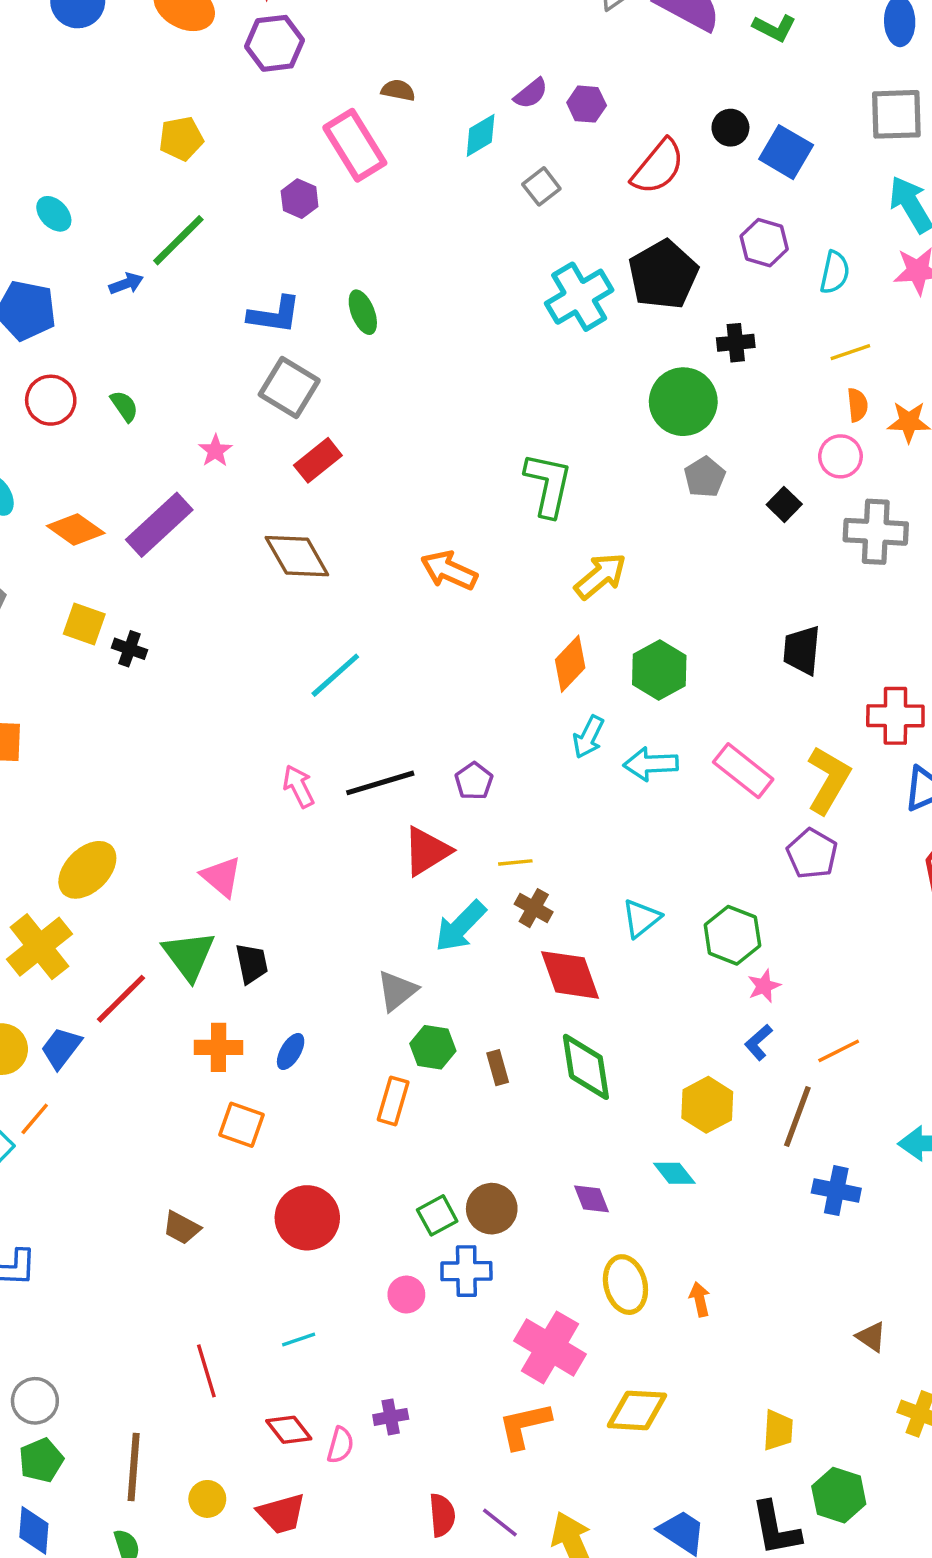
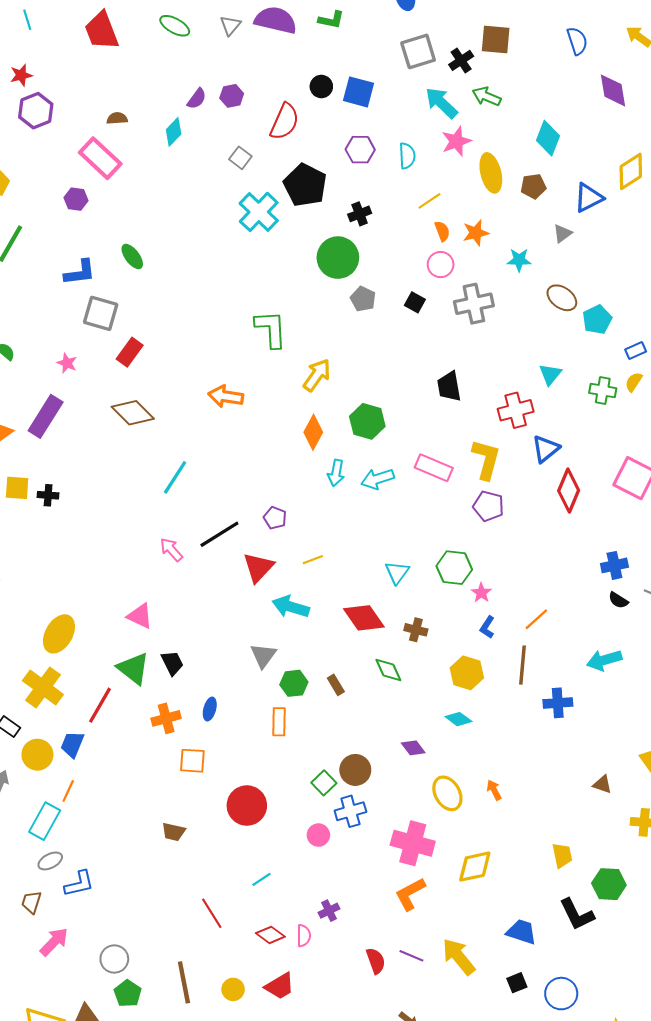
gray square: (541, 186) -> (240, 158), moved
brown cross: (534, 908) -> (416, 630), moved
cyan arrow: (460, 926) -> (291, 607), turned 78
green diamond: (586, 1067) -> (388, 670), size x0.7

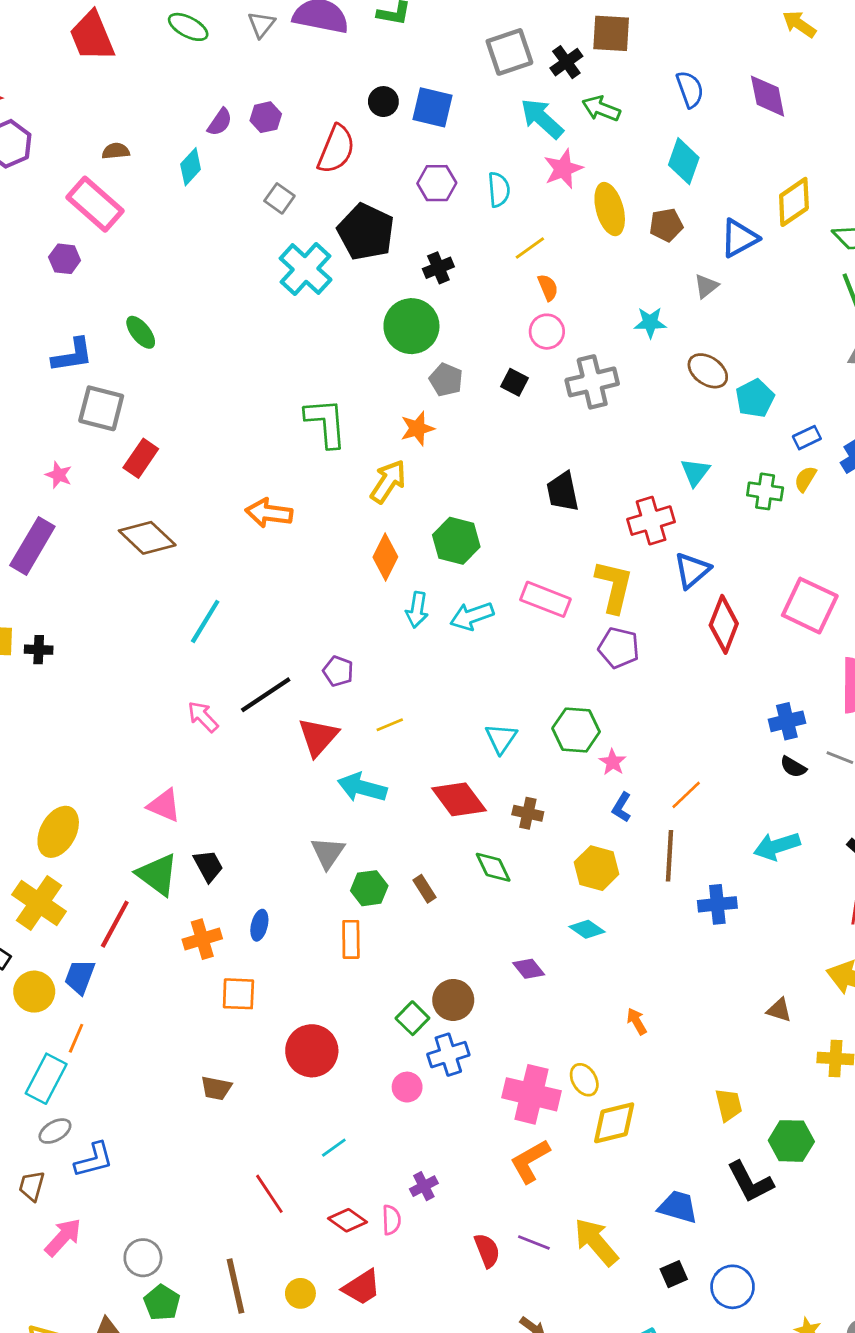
blue semicircle: (577, 41) -> (690, 89), moved
orange star: (476, 233) -> (417, 428), moved
yellow ellipse: (447, 793) -> (584, 1080), moved, size x0.7

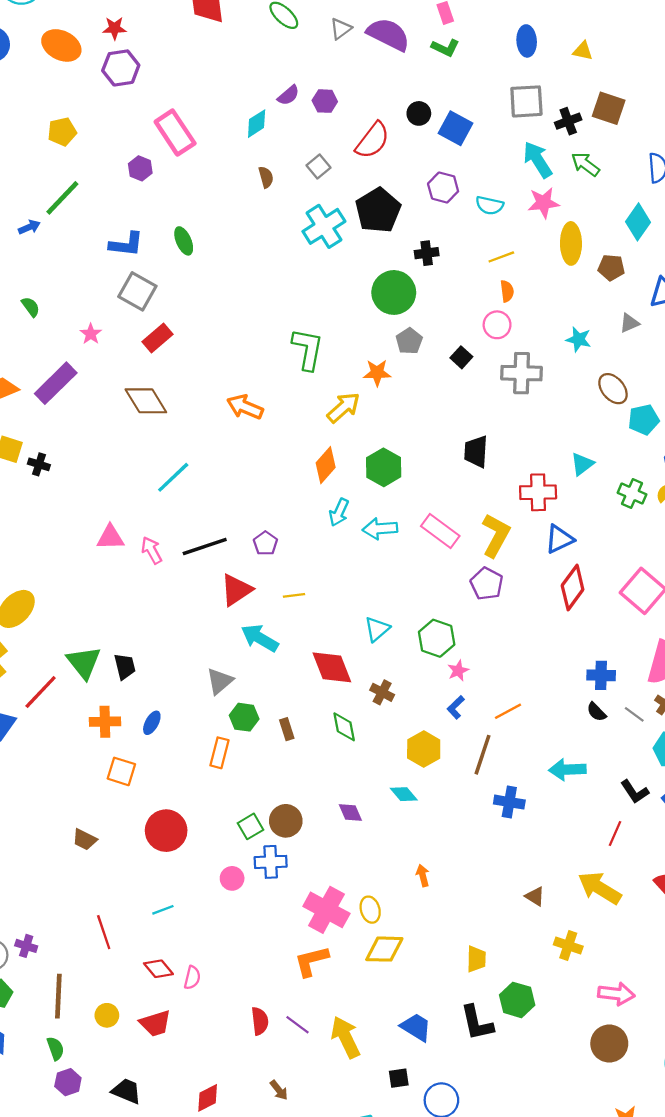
brown semicircle: (116, 151) -> (266, 177), moved, turned 65
cyan semicircle: (499, 190) -> (490, 205), turned 92
pink triangle: (164, 805) -> (110, 537), moved, turned -40
purple cross: (424, 1186) -> (26, 946), moved, turned 30

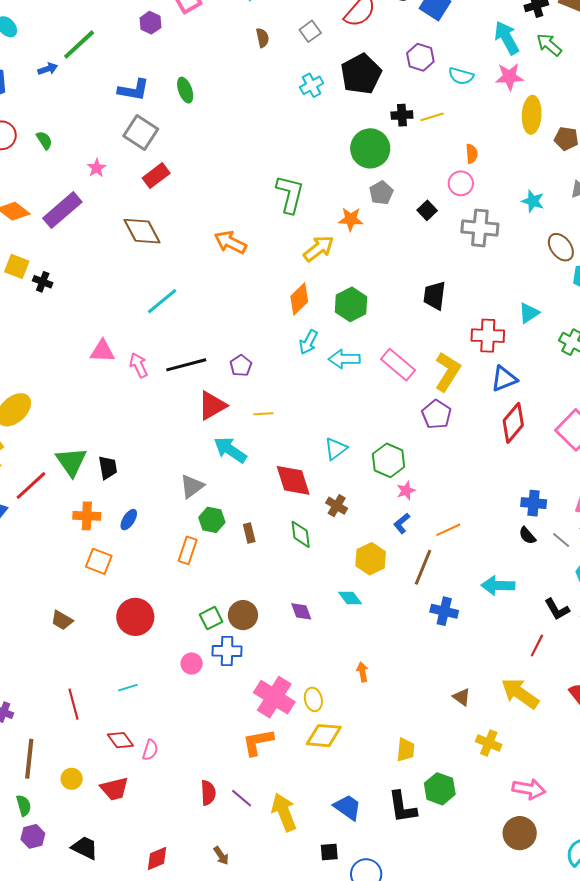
cyan cross: (324, 226) -> (312, 85), size x0.6
yellow line: (501, 257) -> (432, 117), moved

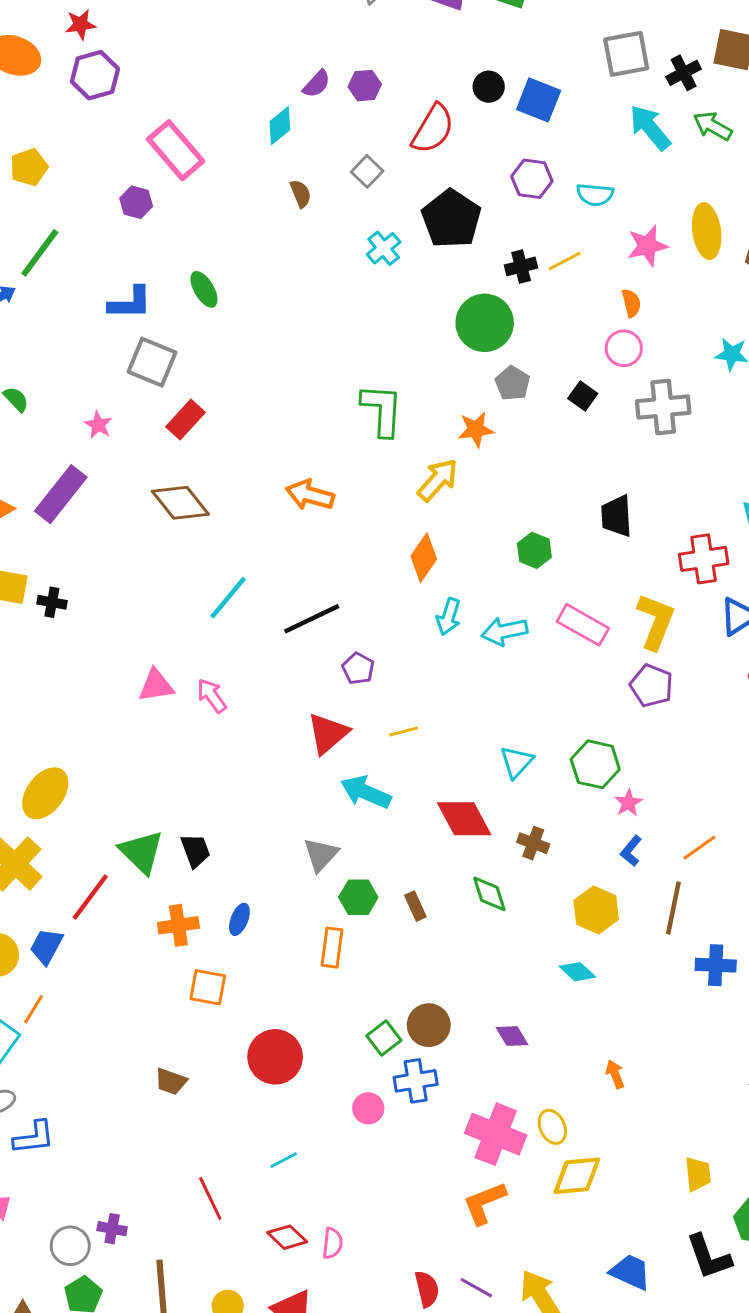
pink star: (509, 77) -> (647, 246), moved
green hexagon: (351, 304) -> (534, 550), moved, size x0.7
black line: (186, 365) -> (312, 619), moved
purple diamond: (301, 611) -> (512, 1036), moved

